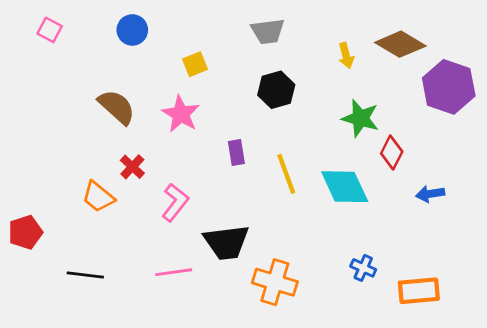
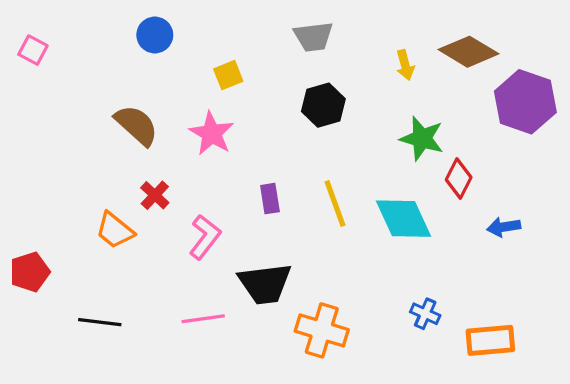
pink square: (50, 30) -> (33, 50), moved
purple rectangle: (236, 152) -> (270, 199), moved

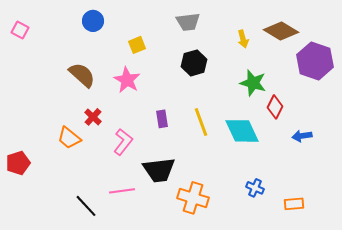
black line: (100, 322) -> (86, 206), moved, turned 40
orange rectangle: (490, 340) -> (294, 204), size x0.7

